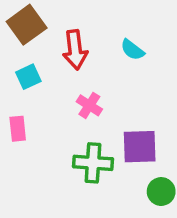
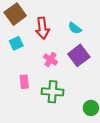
pink rectangle: (18, 129) -> (24, 82), moved
purple square: (140, 147) -> (79, 55), moved, turned -35

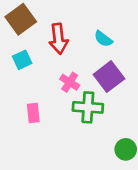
green cross: (53, 92) -> (88, 107), moved

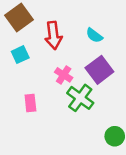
green cross: (88, 107) -> (80, 98), turned 32

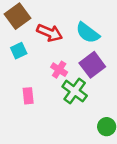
red arrow: (53, 35) -> (50, 33), turned -60
cyan semicircle: (94, 35) -> (88, 33), size x1.5

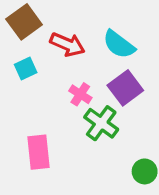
pink rectangle: (28, 96) -> (39, 152), moved, size x1.5

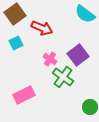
cyan semicircle: (119, 44) -> (85, 14), moved
pink rectangle: (39, 152) -> (24, 95), turned 70

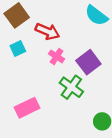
pink cross: (50, 59) -> (57, 56), moved

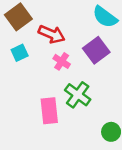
purple square: (88, 62) -> (96, 50), moved
pink rectangle: (27, 108) -> (49, 111), moved, turned -70

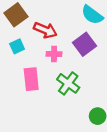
pink cross: (62, 61) -> (54, 54), turned -32
pink rectangle: (49, 111) -> (31, 79), moved

